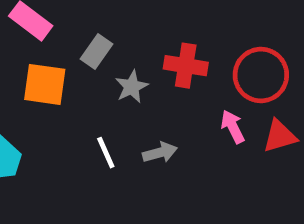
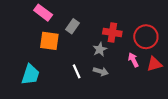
gray star: (132, 87) -> (100, 49), moved
gray arrow: (160, 153) -> (101, 71), turned 32

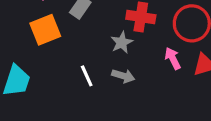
orange square: (49, 41) -> (45, 30), turned -30

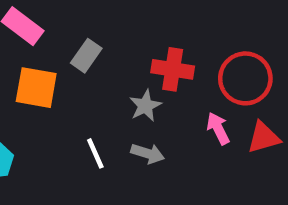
orange square: (45, 30) -> (36, 88), turned 32

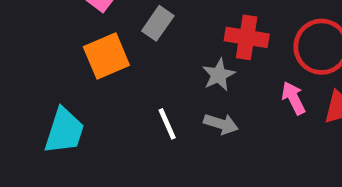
orange square: (36, 88) -> (106, 56), turned -33

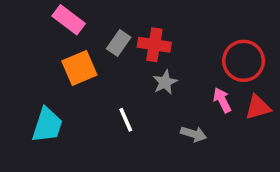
red cross: (247, 37) -> (154, 45), moved
gray arrow: (221, 124) -> (194, 134), moved

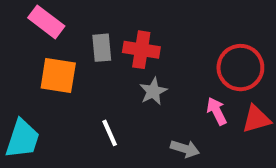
gray rectangle: (119, 43) -> (102, 48), turned -40
orange square: (79, 68) -> (58, 75), turned 32

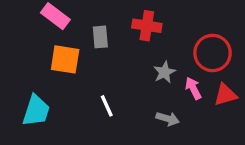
red cross: (141, 50) -> (147, 26), moved
gray star: (153, 91) -> (164, 72), moved

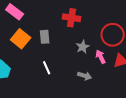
gray rectangle: (100, 37) -> (45, 37), moved
orange square: (65, 59) -> (21, 39), turned 30

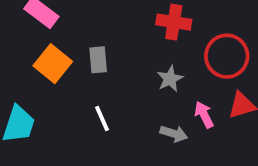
red cross: (72, 18) -> (174, 22), moved
pink arrow: (101, 57) -> (204, 115), moved

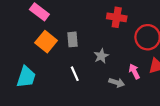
gray star: (170, 79) -> (101, 56), moved

